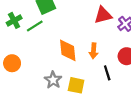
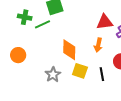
green cross: (14, 20) -> (25, 17), turned 32
orange arrow: (94, 51) -> (98, 45), moved
yellow square: (76, 85) -> (80, 71), moved

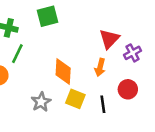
red triangle: (105, 22) -> (109, 39), turned -42
green line: (43, 24) -> (17, 54), moved, turned -42

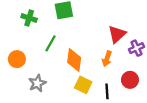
green line: (17, 54) -> (50, 43), moved
gray star: (41, 102) -> (37, 83), moved

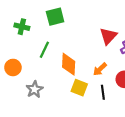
orange arrow: (107, 59) -> (100, 69), moved, turned 32

